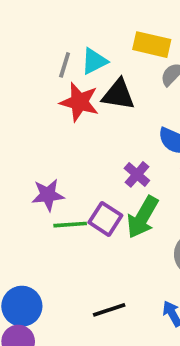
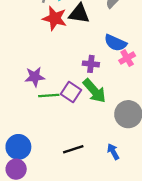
purple cross: (137, 174) -> (91, 64), turned -35
green arrow: (142, 217) -> (94, 91), turned -72

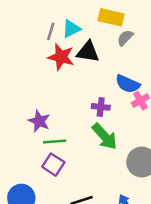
purple star: (35, 77) -> (39, 121), turned 30
purple square: (71, 92) -> (53, 165), moved

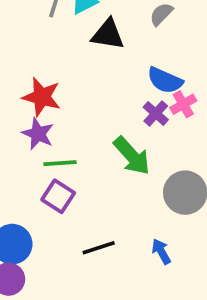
red star: (61, 57) -> (42, 97), moved
purple cross: (101, 107) -> (156, 113), moved, turned 36

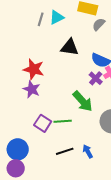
black triangle: (108, 34) -> (70, 47), moved
green line: (60, 163) -> (63, 121), moved
blue arrow: (161, 251) -> (88, 151), moved

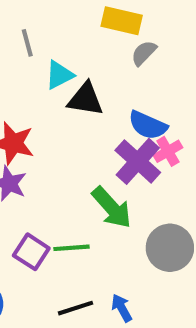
cyan triangle: (57, 17) -> (59, 75), moved
gray line: (41, 19) -> (27, 43), turned -32
purple cross: (96, 78) -> (138, 161), size x1.6

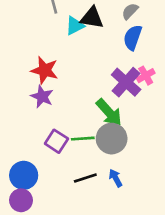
black triangle: (86, 99) -> (92, 18), moved
blue semicircle: (148, 125) -> (133, 37), moved, turned 85
gray circle: (170, 248) -> (112, 139), moved

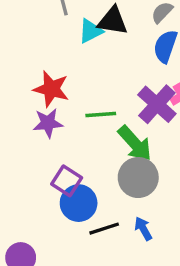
purple star: (42, 97) -> (48, 123), turned -30
green line: (83, 139) -> (101, 114), moved
blue circle: (24, 175) -> (79, 203), moved

